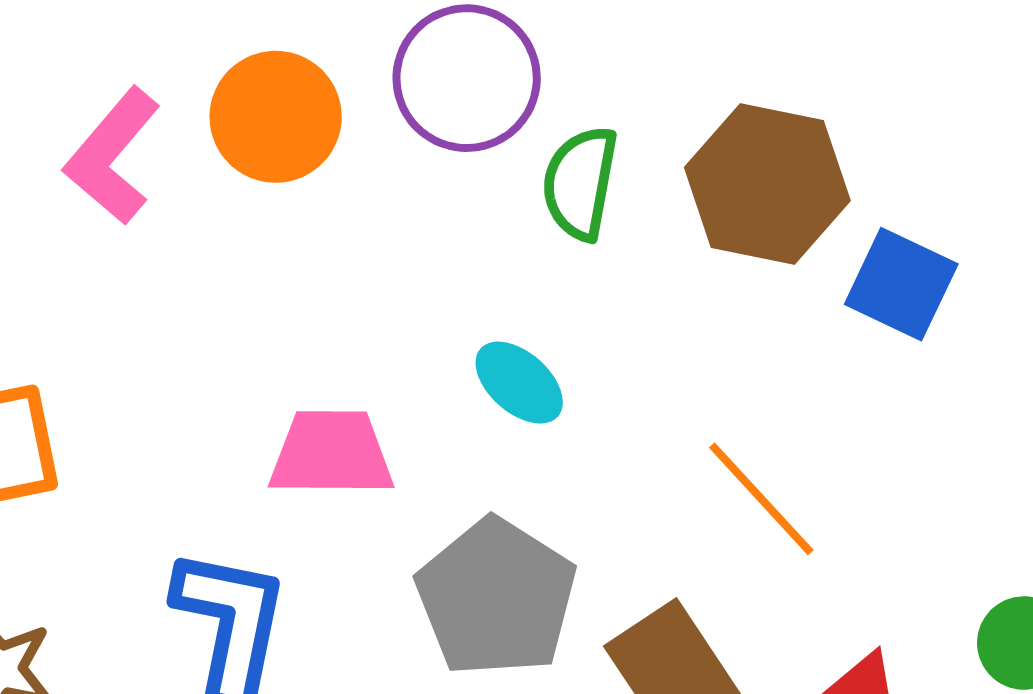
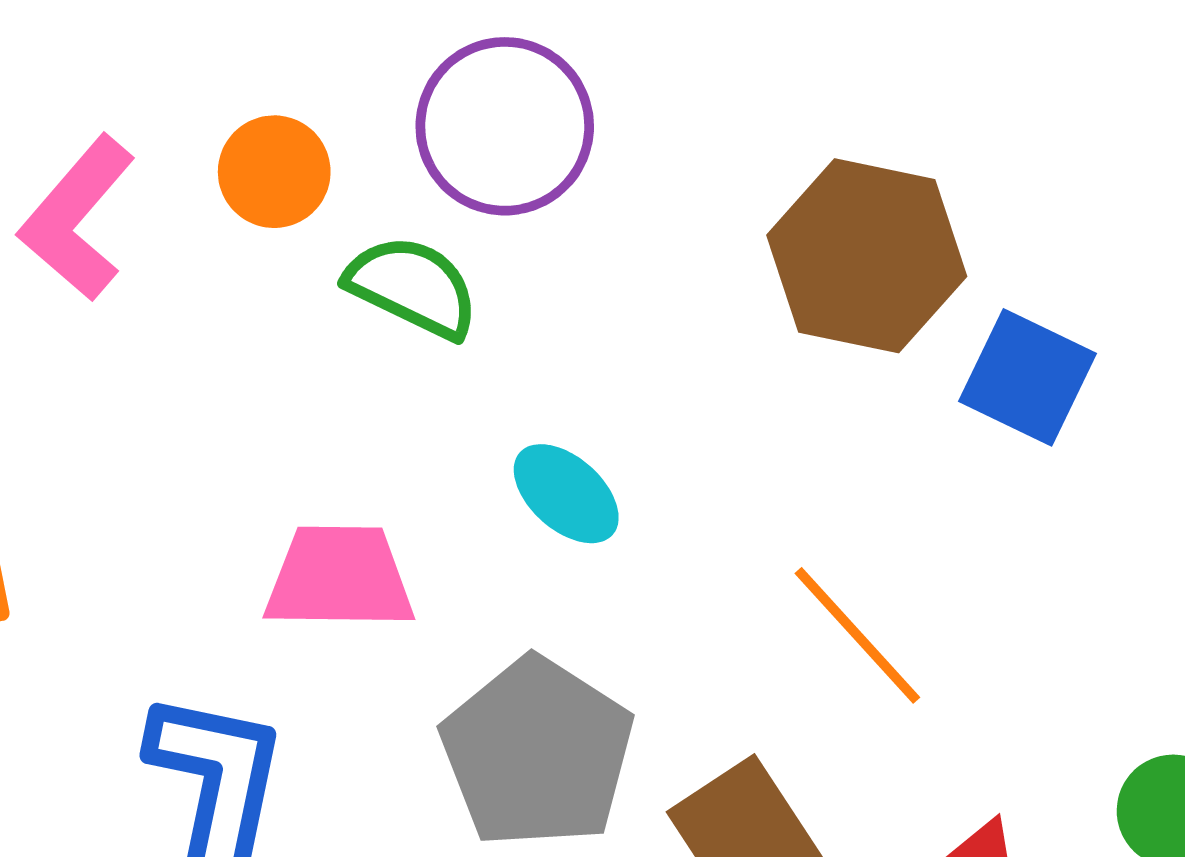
orange circle: (276, 117) -> (274, 172), size x0.7
green semicircle: (580, 183) -> (413, 287), moved, turned 105

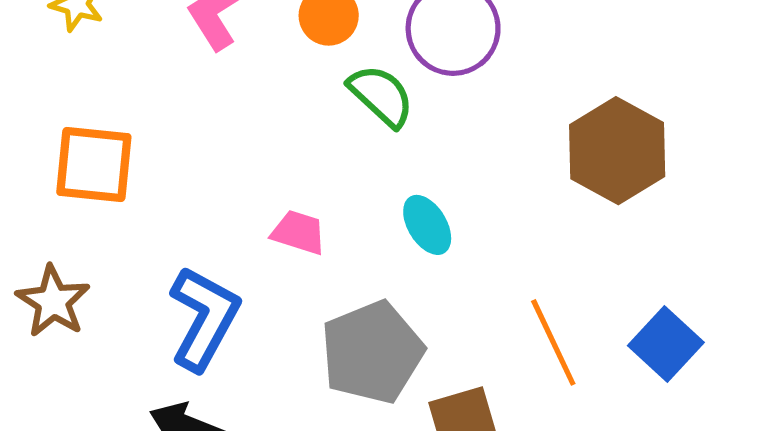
blue square: (1028, 377) -> (666, 344), moved
pink trapezoid: (339, 578) -> (299, 232), size x0.7

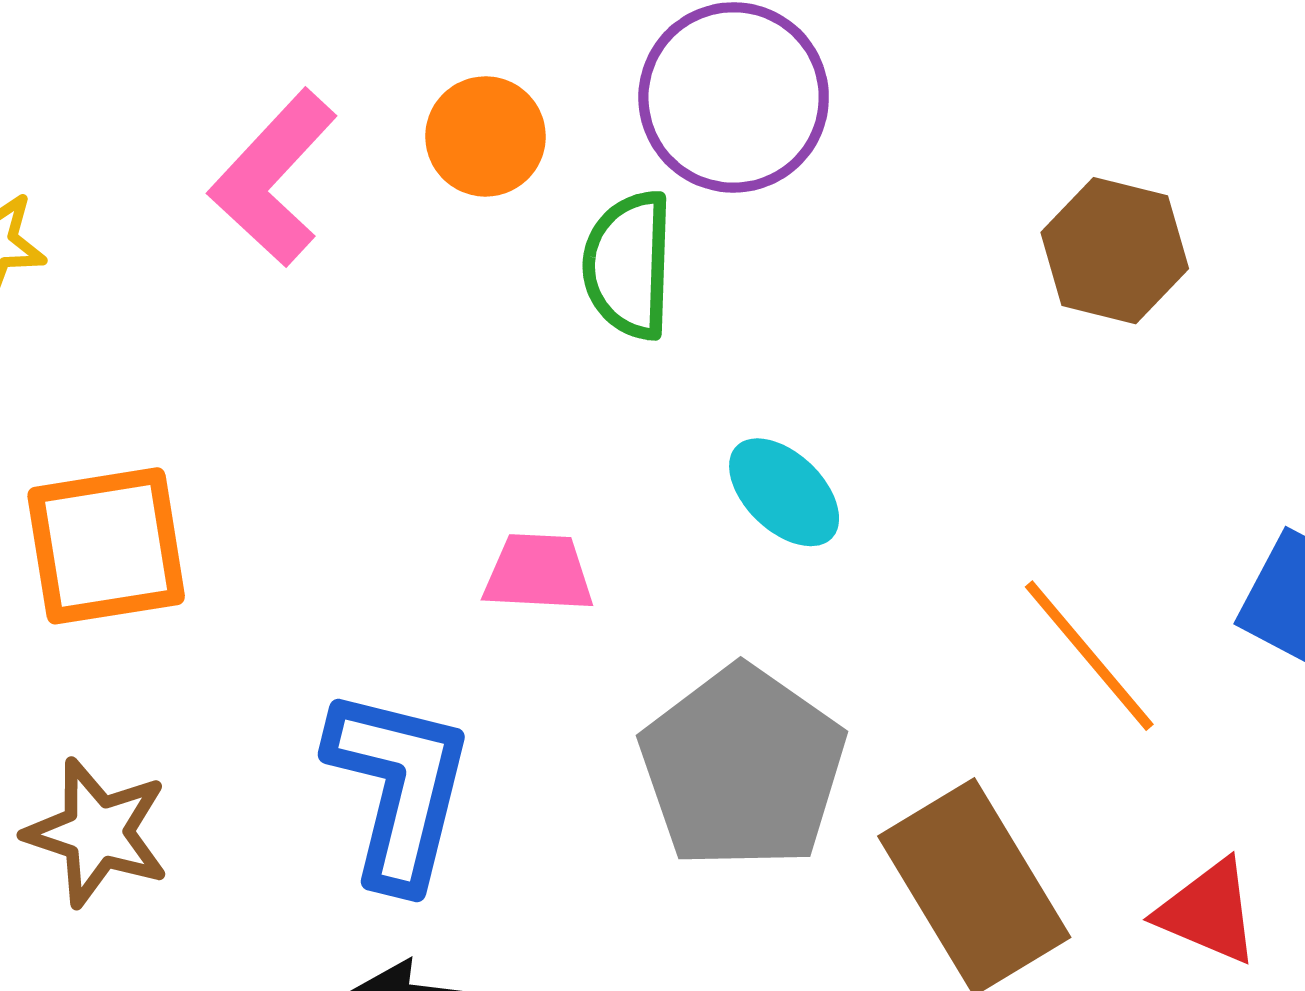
green semicircle: (381, 96) -> (628, 265), turned -116
brown hexagon: (617, 151) -> (1115, 251), size x0.7

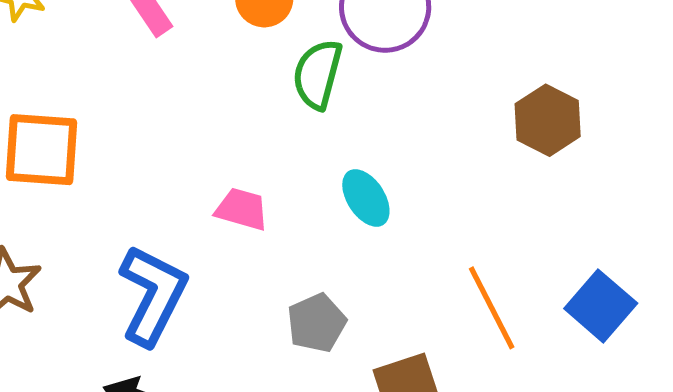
gray pentagon: (743, 768) -> (317, 323), size x0.6

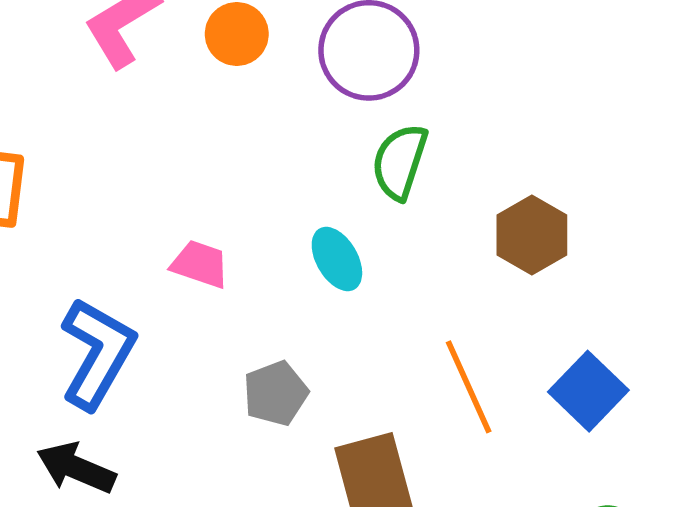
green semicircle: (317, 74) -> (400, 162), moved
brown hexagon: (548, 120) -> (532, 235), moved

